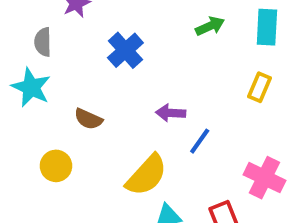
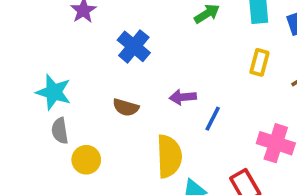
gray semicircle: (43, 42) -> (60, 131), moved
brown semicircle: (88, 119) -> (126, 107), moved
yellow semicircle: (147, 175) -> (169, 156), turned -36

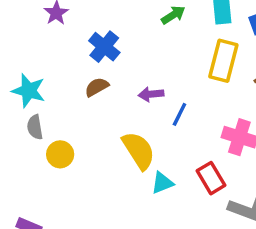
yellow rectangle: (259, 62) -> (223, 61), size x1.6
brown semicircle: (126, 107) -> (97, 87), moved, turned 135
yellow semicircle: (169, 156) -> (139, 150), turned -30

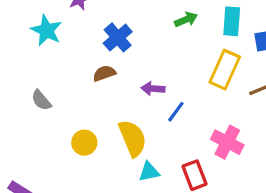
cyan star: (29, 91) -> (46, 30), moved
gray semicircle: (35, 127) -> (41, 100), turned -40
yellow circle: (60, 154) -> (84, 143), moved

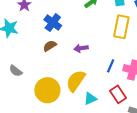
blue line: (176, 112) -> (111, 66), moved
yellow semicircle: (133, 138) -> (76, 81), turned -110
yellow circle: (84, 143) -> (47, 90), size x1.6

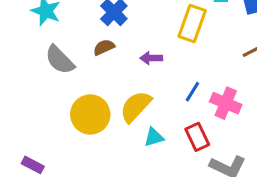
yellow rectangle: (121, 27) -> (192, 24), moved
gray semicircle: (16, 71) -> (60, 60), moved, size x1.5

